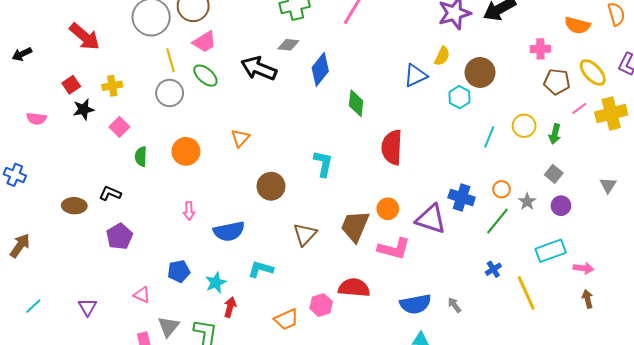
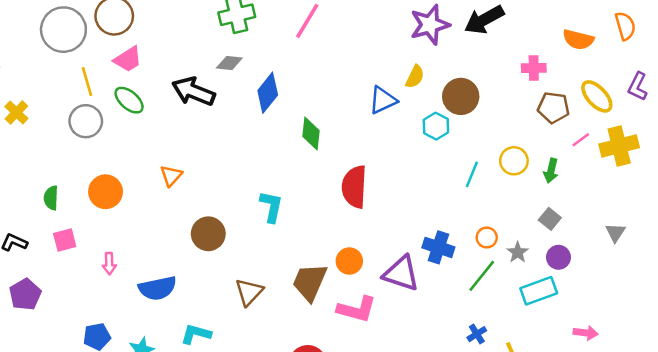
yellow cross: (112, 86) -> (16, 113), turned -36
pink square: (119, 127) -> (65, 240), moved, turned 30
cyan rectangle: (551, 251) -> (539, 291), moved

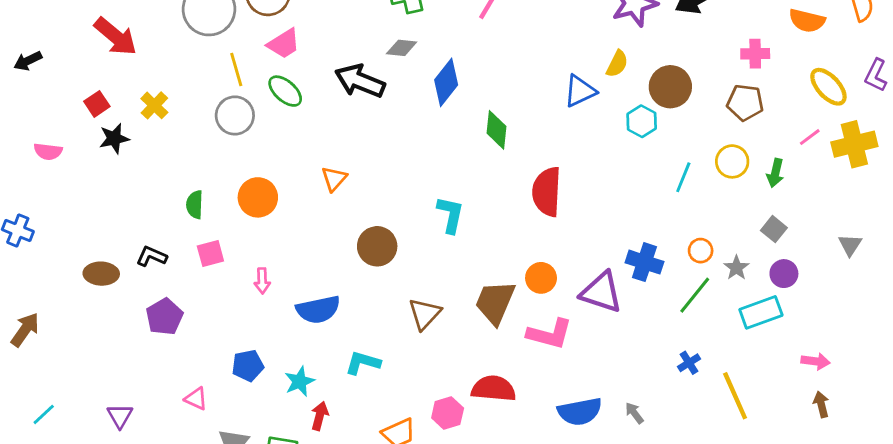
brown pentagon: (554, 108) -> (745, 103), moved

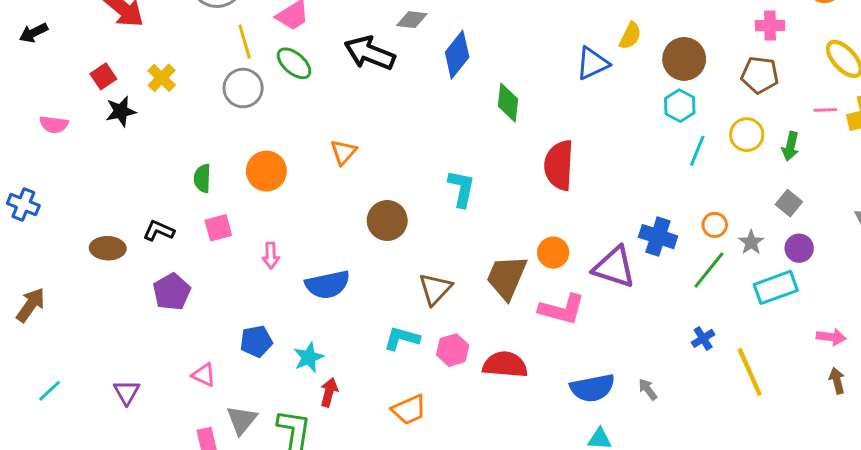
cyan hexagon: (642, 121) -> (680, 106), moved
pink line: (810, 137) -> (825, 110), turned 35
cyan L-shape: (363, 363) -> (402, 338), moved
pink hexagon: (448, 413) -> (453, 350), moved

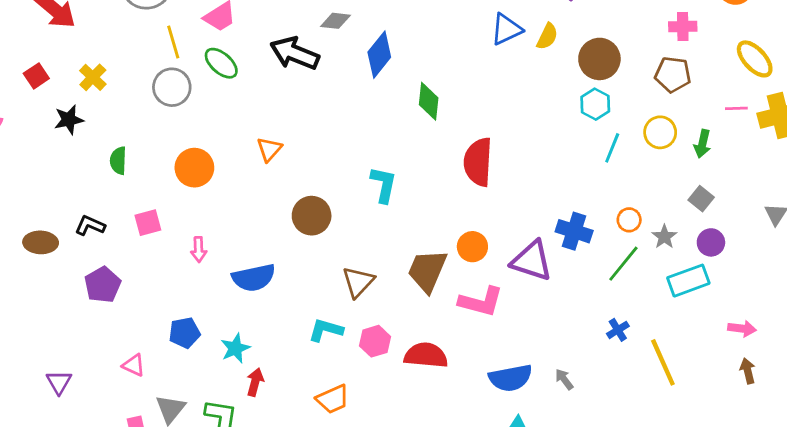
blue triangle: (592, 63) -> (506, 29), moved
black star: (121, 111) -> (69, 120), moved
green semicircle: (202, 178) -> (118, 161), moved

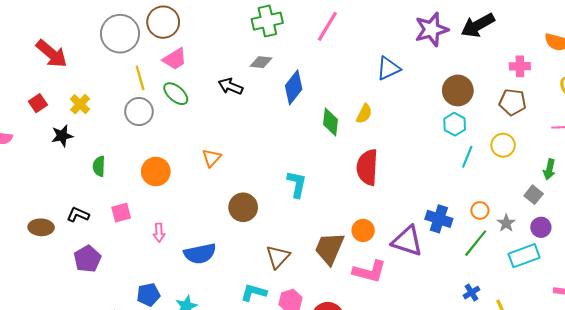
yellow semicircle: (547, 36) -> (364, 114), moved
black arrow: (295, 53) -> (231, 86), size x0.7
green arrow: (702, 144) -> (549, 169), moved

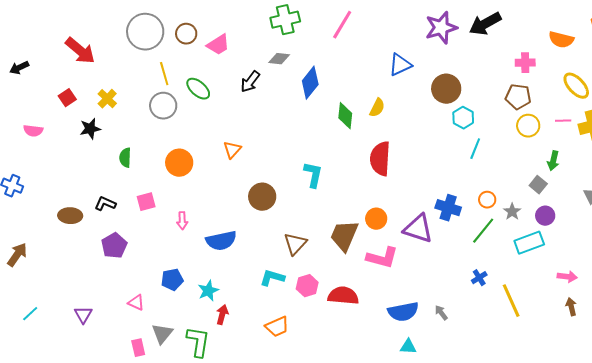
brown circle: (163, 22) -> (186, 34), moved, size x0.7
pink trapezoid: (175, 59) -> (218, 45), moved
black arrow: (231, 86) -> (250, 82), turned -75
brown circle: (458, 90) -> (446, 89), moved
yellow circle: (503, 145) -> (528, 126), moved

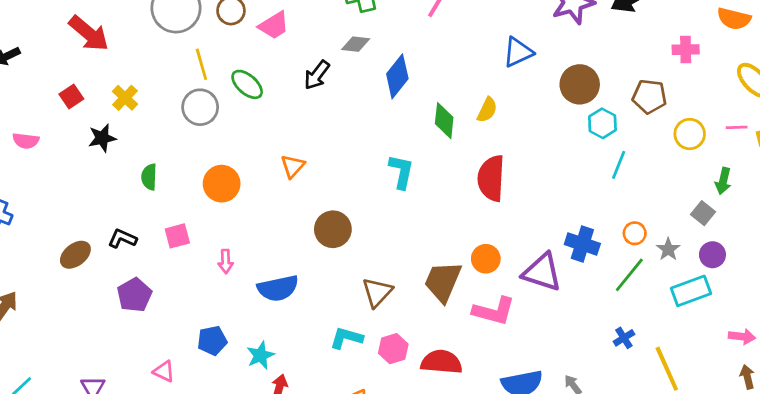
brown pentagon: (518, 97) -> (649, 96), moved
cyan L-shape: (313, 175) -> (401, 172), moved
brown ellipse: (70, 216) -> (75, 255), turned -40

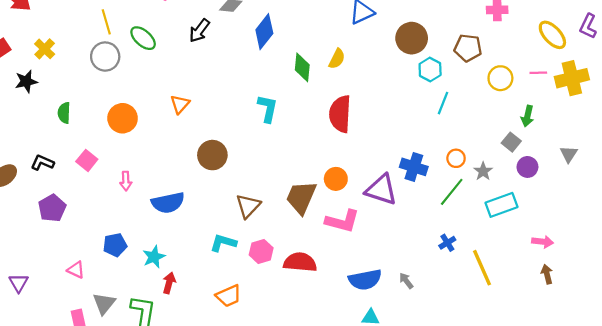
pink square: (177, 236) -> (87, 160), turned -36
purple circle: (712, 255) -> (527, 167), moved

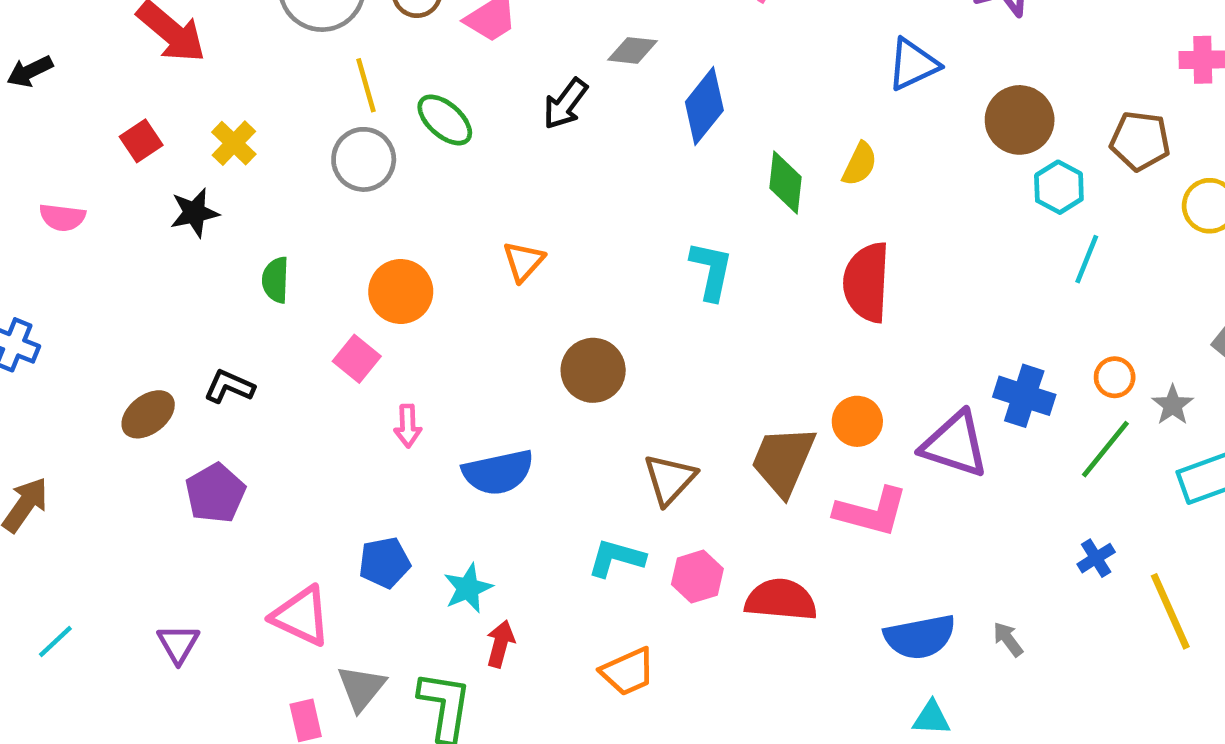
pink square: (87, 160) -> (357, 359), moved
purple pentagon: (52, 208) -> (215, 493), moved
pink triangle: (76, 270) -> (301, 616), size x1.6

